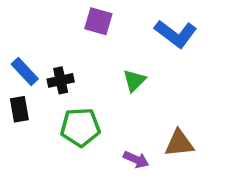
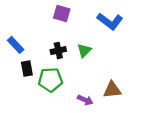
black cross: (61, 80) -> (58, 51), moved
black rectangle: (19, 109) -> (27, 69), moved

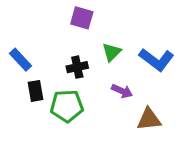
blue L-shape: (110, 21) -> (156, 60), moved
green triangle: (84, 51) -> (112, 52), moved
purple arrow: (85, 100) -> (122, 91), moved

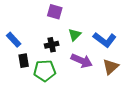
purple arrow: (122, 91) -> (82, 61), size x1.5
brown triangle: (149, 119) -> (111, 67), moved, turned -36

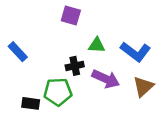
green triangle: (75, 35) -> (97, 45), turned 48
black cross: (52, 45) -> (75, 66), moved
black rectangle: (24, 61) -> (31, 103), moved, turned -72

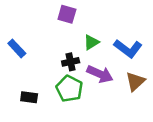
green triangle: (97, 45) -> (91, 42), turned -35
green pentagon: (58, 92) -> (69, 89), moved, turned 30

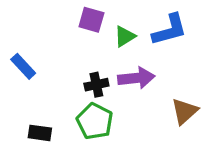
green triangle: (91, 42) -> (125, 36), moved
blue L-shape: (128, 48) -> (170, 30), moved, turned -52
purple arrow: (100, 74) -> (136, 78), moved, turned -30

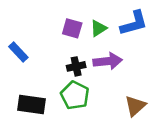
purple square: (91, 20) -> (72, 28), moved
brown triangle: (185, 111) -> (135, 106), moved
black rectangle: (40, 133) -> (31, 104), size x1.5

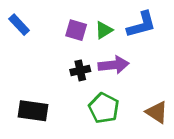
blue rectangle: (18, 52) -> (19, 25), moved
green pentagon: (75, 95) -> (104, 108), moved
brown triangle: (135, 106) -> (157, 112), moved, turned -45

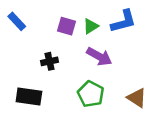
purple arrow: (114, 65) -> (99, 57), turned 35
black cross: (80, 70) -> (50, 61), moved

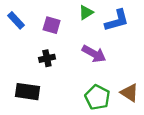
purple square: (66, 26) -> (52, 25), moved
green triangle: (91, 26) -> (86, 12), moved
green pentagon: (91, 94) -> (97, 97), moved

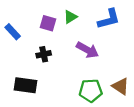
green triangle: (86, 12) -> (70, 17), moved
blue rectangle: (16, 20) -> (13, 32), moved
green pentagon: (97, 97) -> (91, 91), turned -30

